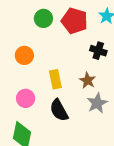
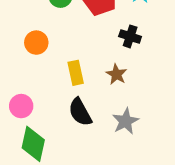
pink circle: (26, 98) -> (21, 106), moved
gray star: (97, 103) -> (125, 121), moved

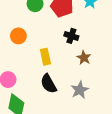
black cross: (130, 36) -> (71, 36), moved
brown star: (116, 74) -> (84, 58), moved

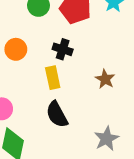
black cross: (71, 36) -> (63, 49), moved
gray star: (80, 90) -> (107, 139), moved

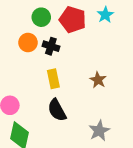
orange circle: (16, 49) -> (28, 43), moved
black cross: (63, 49) -> (51, 46), moved

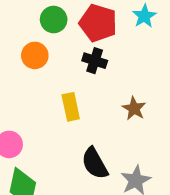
black cross: (51, 46) -> (95, 61), moved
black semicircle: (57, 110) -> (95, 163), moved

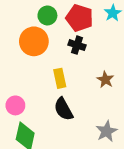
orange circle: (35, 55) -> (34, 41), size x1.5
black semicircle: (95, 163) -> (63, 109), moved

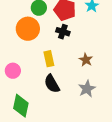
pink circle: (15, 105) -> (13, 71), moved
gray star: (107, 131) -> (87, 89), moved

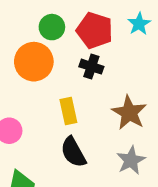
brown star: (86, 60) -> (129, 113), size x1.5

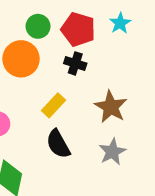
yellow rectangle: (68, 111) -> (54, 105), turned 55

